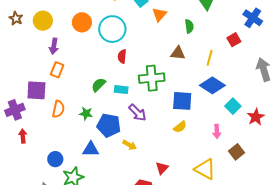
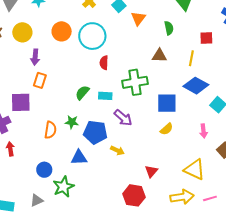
red square: (234, 40) -> (206, 38), moved, turned 32
orange semicircle: (58, 109) -> (50, 130), moved

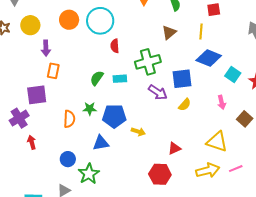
brown triangle: (159, 56) -> (169, 32), turned -35
purple arrow: (123, 118) -> (158, 92), moved
red triangle: (151, 171) -> (174, 148), turned 32

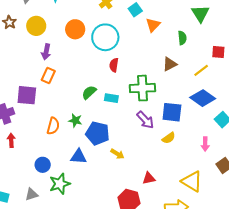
yellow line: (201, 31) -> (201, 70), turned 35

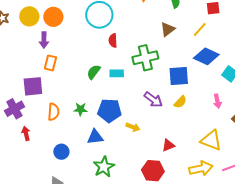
orange circle: (75, 29) -> (53, 17), moved
purple arrow: (145, 120) -> (153, 100), moved
green star: (75, 121) -> (80, 109), moved
orange semicircle: (53, 126) -> (54, 112), moved
green star: (60, 184) -> (104, 167), moved

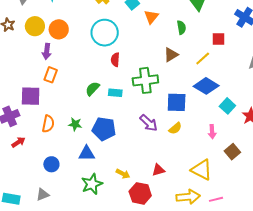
yellow arrow: (133, 127) -> (123, 174), moved
red arrow: (26, 133) -> (18, 142), turned 64

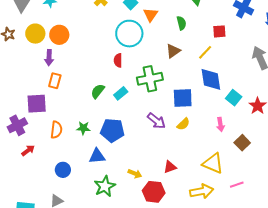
cyan circle: (105, 33) -> (129, 34), moved
blue diamond: (206, 86) -> (211, 79), turned 55
cyan rectangle: (115, 93) -> (121, 93), turned -40
pink line: (216, 199) -> (237, 185), moved

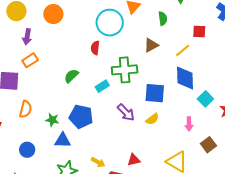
orange circle: (59, 35) -> (53, 14), moved
orange rectangle: (55, 81) -> (30, 60), turned 35
cyan rectangle: (121, 93) -> (102, 86), moved
green star: (83, 128) -> (52, 120), moved

